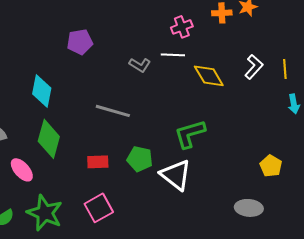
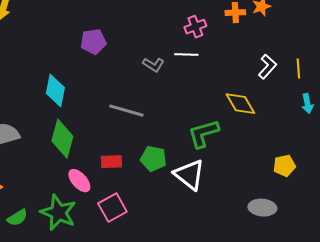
yellow diamond: (209, 76) -> (240, 104), moved
yellow pentagon: (271, 166) -> (284, 166), turned 30
pink ellipse: (22, 170) -> (79, 181), moved

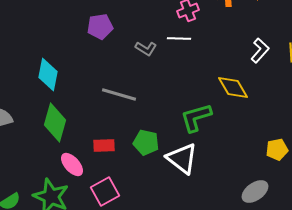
purple pentagon: (93, 42) -> (100, 26), moved
gray ellipse: (262, 208) -> (255, 192), turned -40

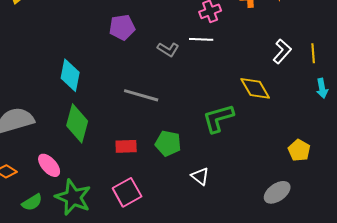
yellow pentagon: (277, 150) -> (299, 150), turned -30
white triangle: (182, 158) -> (200, 176), moved, size x0.6
pink ellipse: (72, 164) -> (49, 165), moved

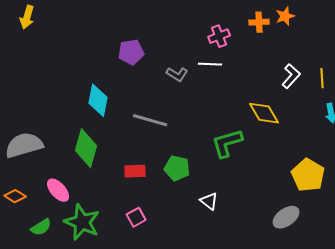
cyan diamond: (70, 75) -> (98, 100), moved
yellow pentagon: (299, 150) -> (308, 175), size x1.5
pink square: (127, 192) -> (136, 217), size x0.7

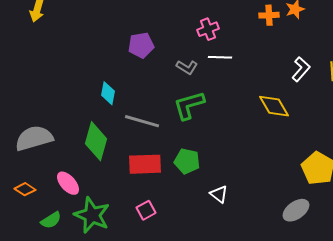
pink cross: (219, 36) -> (208, 29), moved
cyan diamond: (98, 100) -> (108, 93), size x0.7
gray line: (150, 120) -> (142, 121), moved
green L-shape: (227, 143) -> (189, 105), moved
red rectangle: (135, 171) -> (145, 164), size x1.5

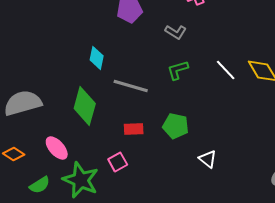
white line: (220, 57) -> (226, 70), moved, turned 45
green L-shape: (189, 105) -> (178, 70), size x0.7
red rectangle: (145, 164) -> (134, 129), size x0.6
pink square: (146, 210) -> (118, 162), moved

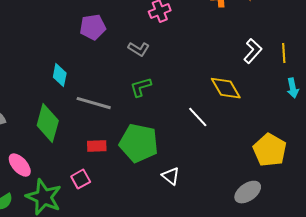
white line: (226, 70) -> (198, 117), moved
green pentagon: (176, 126) -> (139, 143), size x1.5

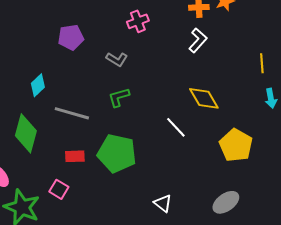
white L-shape: (253, 51) -> (198, 40), moved
cyan diamond: (60, 75) -> (38, 85), turned 35
yellow pentagon: (270, 150) -> (236, 145), moved
white triangle: (171, 176) -> (163, 203), moved
pink square: (81, 179) -> (59, 189), turned -30

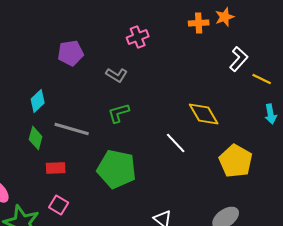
white L-shape: (198, 40) -> (239, 59), moved
yellow line: (262, 63) -> (262, 79), turned -60
green diamond: (26, 133) -> (36, 138), moved, size x0.6
red rectangle: (75, 156) -> (56, 168), moved

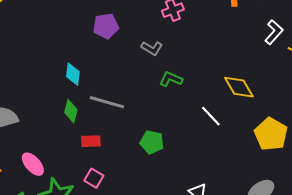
cyan diamond: (38, 101) -> (73, 74), turned -40
green L-shape: (119, 113) -> (171, 79), moved, turned 40
green pentagon: (117, 169) -> (152, 142), size x0.6

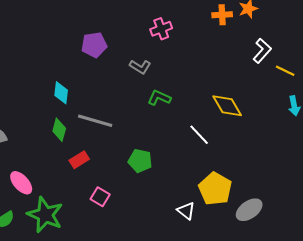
yellow pentagon: (271, 134) -> (215, 189), moved
red rectangle: (91, 141) -> (79, 160), turned -30
pink square: (94, 178) -> (100, 197), moved

